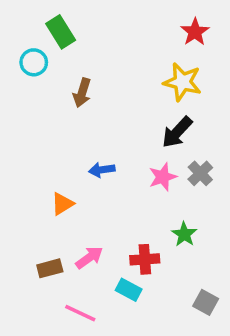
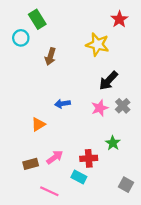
yellow star: (182, 82) -> (97, 44), moved

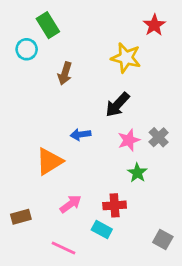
black arrow: (108, 81) -> (117, 105), moved
orange triangle: (38, 124) -> (49, 161), size x1.5
green star: (113, 143) -> (137, 173), moved
brown rectangle: (31, 164) -> (21, 217), moved

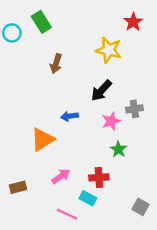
cyan circle: (27, 49) -> (12, 33), moved
gray cross: (159, 137) -> (134, 109), moved, turned 35
pink line: (64, 248) -> (67, 214), moved

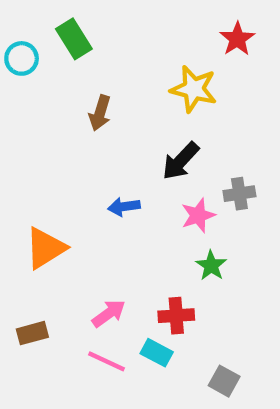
orange triangle: (43, 139) -> (45, 248), moved
gray square: (141, 207) -> (224, 381), moved
pink line: (67, 214) -> (107, 361), moved

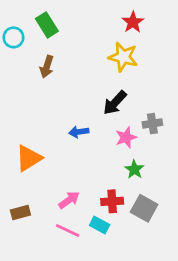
red star: (237, 39) -> (133, 22), moved
brown arrow: (100, 113) -> (47, 67), moved
gray square: (224, 381) -> (144, 208), moved, size x1.4

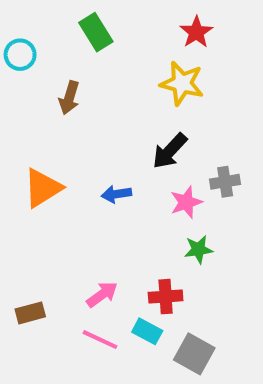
green rectangle: (47, 25) -> (96, 32), moved
orange triangle: (29, 158) -> (43, 188), moved
green star: (134, 169) -> (198, 249), turned 30
gray square: (144, 208) -> (194, 354), moved

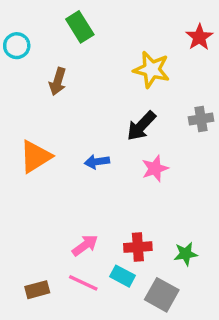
red star: (196, 32) -> (199, 37), moved
gray cross: (225, 182) -> (201, 119), moved
green star: (198, 249) -> (186, 254), moved
brown rectangle: (30, 313) -> (37, 290), moved

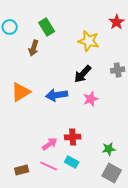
green rectangle: (80, 27) -> (47, 27), moved
blue arrow: (97, 162) -> (57, 95), size x1.5
red cross: (138, 247) -> (73, 137), moved
gray square: (162, 295) -> (112, 173), moved

